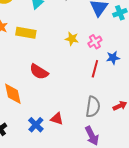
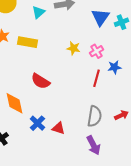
blue cross: (36, 125) -> (37, 123), moved

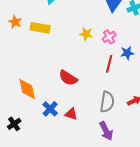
red semicircle: (40, 81) -> (68, 78), moved

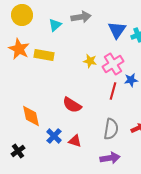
orange star: (15, 22) -> (19, 49), size x1.5
pink cross: (109, 37) -> (113, 64), size x1.5
purple arrow: (106, 131) -> (110, 158), turned -72

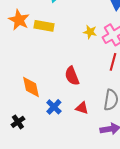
red semicircle: (72, 105) -> (72, 76), turned 36
red triangle: (75, 141) -> (82, 108), moved

